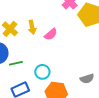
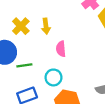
pink semicircle: (51, 34) -> (61, 49), moved, turned 120

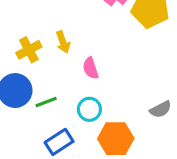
yellow cross: (21, 26) -> (29, 50), turned 30

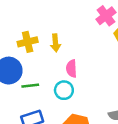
cyan circle: (89, 109) -> (64, 90), moved

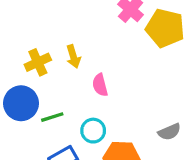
cyan circle: (64, 90) -> (93, 131), moved

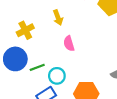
yellow arrow: (73, 56) -> (58, 18), moved
cyan circle: (93, 131) -> (57, 76), moved

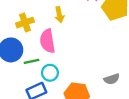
pink semicircle: (69, 44) -> (47, 41), moved, size x1.5

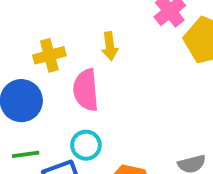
green line: (31, 61) -> (26, 154), moved

